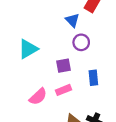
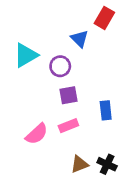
purple circle: (81, 42) -> (60, 66), moved
cyan triangle: (28, 49) -> (26, 55), moved

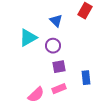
blue triangle: (79, 39) -> (56, 21), moved

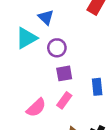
blue triangle: (56, 21) -> (46, 17), moved
pink rectangle: (59, 89) -> (64, 100), turned -32

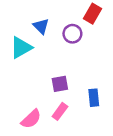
purple circle: (57, 48) -> (72, 34), moved

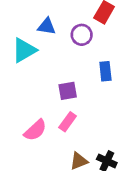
blue triangle: (41, 26) -> (47, 26), turned -36
blue rectangle: (94, 98) -> (105, 71), moved

